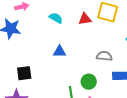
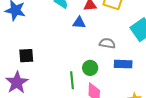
blue triangle: (60, 52) -> (79, 23), moved

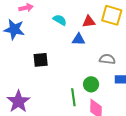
black square: (26, 56) -> (41, 60), moved

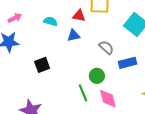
red triangle: (89, 22) -> (79, 16), turned 32
gray semicircle: (107, 59) -> (106, 47), turned 49

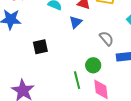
blue triangle: (74, 36) -> (76, 22), turned -40

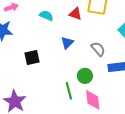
blue triangle: (76, 22) -> (67, 43), moved

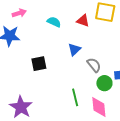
gray semicircle: (98, 49) -> (94, 65), moved
green circle: (85, 76) -> (104, 83), moved

